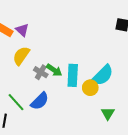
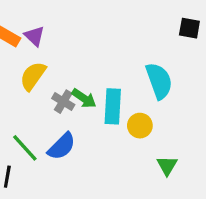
cyan semicircle: (103, 75) -> (159, 81), moved, turned -65

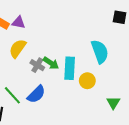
purple triangle: (34, 36) -> (19, 22), turned -32
green triangle: (167, 166) -> (113, 103), moved

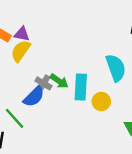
yellow semicircle: (18, 48) -> (21, 51), moved
blue semicircle: (36, 94) -> (34, 97), moved

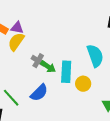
gray cross: (43, 83) -> (38, 61), moved
blue semicircle: (34, 97) -> (39, 93), moved

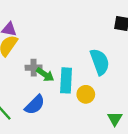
gray cross: (38, 61) -> (34, 68), turned -32

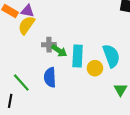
cyan semicircle: (100, 62) -> (111, 56), moved
blue semicircle: (35, 105) -> (50, 77), turned 132

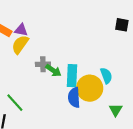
cyan semicircle: (111, 56) -> (106, 76), size x0.7
yellow circle: (95, 68) -> (90, 88), size x1.6
blue semicircle: (50, 77) -> (74, 97), moved

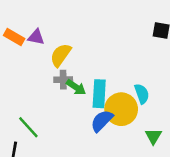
yellow semicircle: (20, 45) -> (61, 55), moved
blue semicircle: (74, 97) -> (102, 121), turned 48

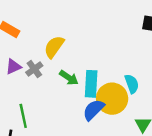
purple triangle: (36, 37) -> (13, 67), moved, turned -35
gray cross: (63, 80) -> (34, 69), moved, turned -35
green line: (28, 127) -> (23, 116), turned 30

